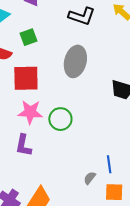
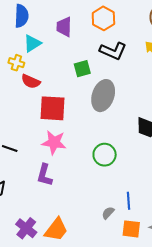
green square: (28, 37) -> (82, 69), moved
green circle: (60, 119) -> (105, 155), moved

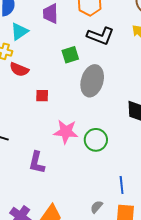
red square: (52, 108) -> (42, 96), size x0.5
pink star: (54, 142) -> (66, 132), moved
gray semicircle: (108, 213) -> (96, 207), moved

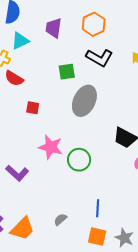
purple L-shape: (37, 163) -> (17, 173), turned -70
gray semicircle: (96, 207) -> (60, 219), moved

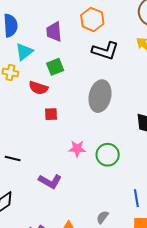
green square: (67, 72) -> (55, 67), moved
red semicircle: (14, 78) -> (38, 88), moved
pink star: (51, 147) -> (77, 149), size x0.7

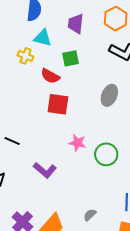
cyan triangle: (24, 52) -> (43, 38), turned 42
gray ellipse: (100, 96) -> (109, 95), size x0.7
red square: (51, 114) -> (58, 104), size x1.6

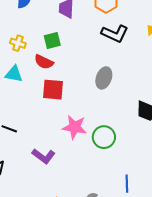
cyan triangle: (43, 38) -> (14, 74), moved
green square: (70, 58) -> (52, 40), moved
pink star: (77, 143) -> (75, 127), size x1.4

